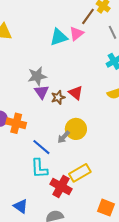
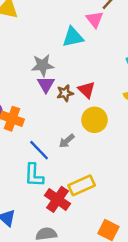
pink triangle: (76, 34) -> (95, 19), turned -35
cyan triangle: (59, 37) -> (73, 37), moved
yellow circle: (76, 129) -> (94, 120), moved

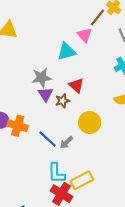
red triangle: (87, 90) -> (76, 85), moved
blue line: (39, 150) -> (48, 139), moved
cyan L-shape: (34, 175) -> (56, 173), moved

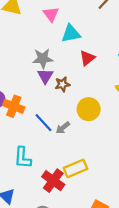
pink triangle: (85, 35) -> (51, 14), moved
red triangle: (76, 85) -> (87, 58), moved, turned 35
cyan L-shape: (56, 173) -> (23, 158), moved

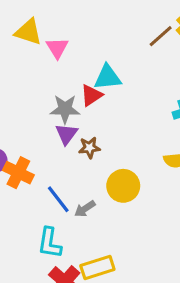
pink triangle: (51, 14) -> (57, 48), moved
red triangle: (87, 58) -> (91, 95), moved
cyan L-shape: (23, 158) -> (50, 243), moved

